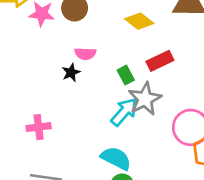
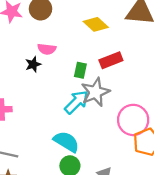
green rectangle: (126, 75) -> (80, 70), turned 35

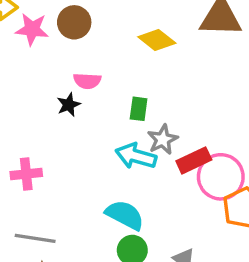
red rectangle: (111, 60) -> (194, 160), moved
gray star: (95, 92) -> (163, 140), size x0.7
cyan arrow: (77, 102) -> (136, 156), turned -116

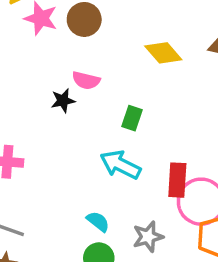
gray star: (163, 140) -> (148, 237), moved
red rectangle: (194, 160) -> (177, 180), turned -72
cyan semicircle: (125, 215) -> (98, 222), size x0.6

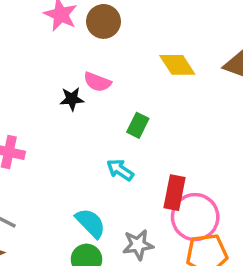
cyan arrow: (120, 165) -> (120, 170), size x0.7
cyan semicircle: (98, 222) -> (91, 223), size x1.4

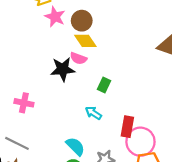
yellow diamond: (177, 65) -> (85, 41), moved
black star: (72, 99) -> (63, 69), size x1.6

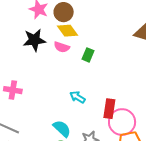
black star: (63, 69) -> (34, 40), moved
green rectangle: (104, 85) -> (88, 55), moved

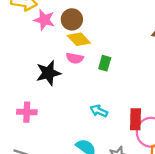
black star: (34, 40) -> (48, 73), moved

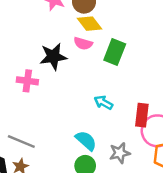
green rectangle: (105, 63) -> (115, 52), size x1.5
pink cross: (27, 112) -> (27, 81), moved

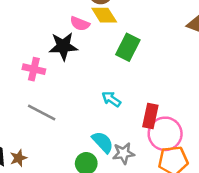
pink semicircle: (83, 43) -> (80, 24), moved
gray line: (21, 141) -> (42, 112), moved
cyan semicircle: (86, 141) -> (103, 142), moved

